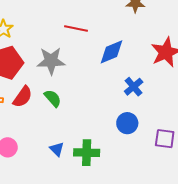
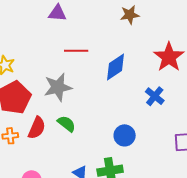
blue cross: (134, 87) -> (155, 96), moved
blue circle: (127, 123) -> (125, 135), moved

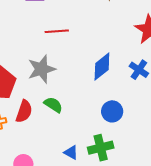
blue diamond: (115, 67) -> (102, 66), moved

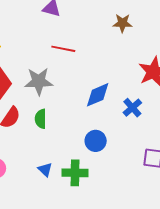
green semicircle: (53, 105) -> (41, 119), turned -138

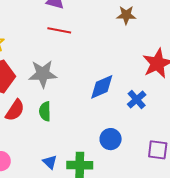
red line: (63, 49) -> (59, 30), moved
blue circle: (96, 141) -> (111, 139), moved

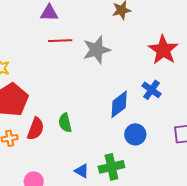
gray star: (43, 74) -> (97, 50), moved
blue diamond: (102, 87) -> (119, 104), moved

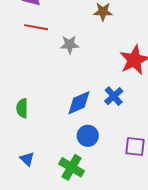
gray star: (97, 50) -> (70, 45), size x0.7
green cross: (111, 167) -> (72, 167), moved, turned 30

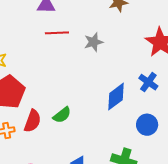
green semicircle: (22, 108) -> (62, 115), turned -114
blue circle: (88, 136) -> (147, 125), moved

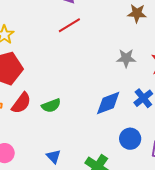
red line: (57, 33) -> (69, 25), turned -45
gray star: (94, 42) -> (126, 58), moved

